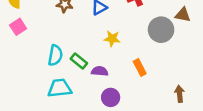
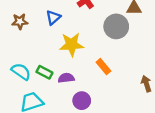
yellow star: (112, 39) -> (72, 45), size x1.5
cyan semicircle: (55, 55) -> (21, 72), turned -54

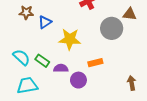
blue triangle: (53, 17) -> (45, 22), moved
orange rectangle: (103, 67) -> (95, 63), turned -72
purple circle: (82, 101) -> (78, 80), moved

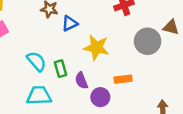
green rectangle: (42, 61) -> (61, 69), turned 32
purple semicircle: (61, 68) -> (81, 81), turned -120

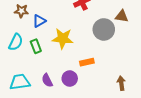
cyan semicircle: (37, 61) -> (16, 42), moved, turned 72
green rectangle: (61, 69) -> (36, 46), moved
purple semicircle: (81, 81) -> (47, 80), moved

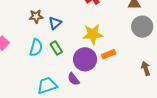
gray circle: (104, 29) -> (142, 27), moved
yellow star: (63, 38) -> (93, 34), moved
purple circle: (70, 78) -> (85, 59), moved, size x1.5

